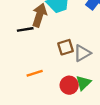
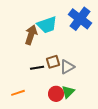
black line: (25, 29) -> (37, 68), moved
orange line: (35, 73) -> (18, 93), moved

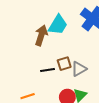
cyan trapezoid: (47, 25) -> (58, 25), turned -40

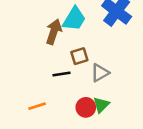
brown square: (64, 64) -> (79, 56), moved

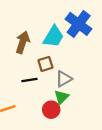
cyan trapezoid: (74, 19) -> (53, 37), moved
green triangle: (101, 105) -> (61, 97), moved

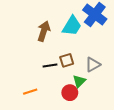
brown square: (45, 64) -> (67, 60), moved
gray triangle: (64, 79) -> (93, 65), moved

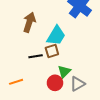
cyan trapezoid: (72, 26) -> (56, 36), moved
gray triangle: (93, 65) -> (78, 84), moved

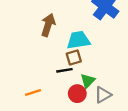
cyan trapezoid: (56, 36) -> (78, 40), turned -130
black line: (36, 56) -> (64, 70), moved

